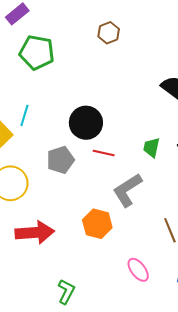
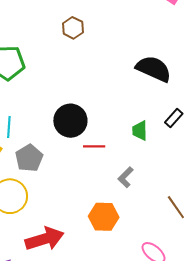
gray pentagon: (60, 160) -> (29, 158), moved
gray L-shape: (127, 190) -> (126, 177), size x0.6

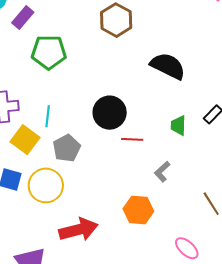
brown hexagon: (73, 28) -> (116, 20), size x1.5
black semicircle: (154, 69) -> (168, 66), moved

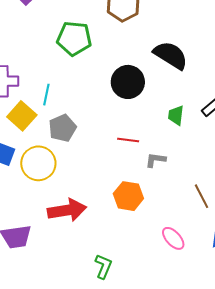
green pentagon: (49, 52) -> (74, 38), moved
black circle: (110, 113) -> (128, 82), moved
red line: (132, 139) -> (128, 140), moved
gray L-shape: (162, 172) -> (156, 160), turned 45

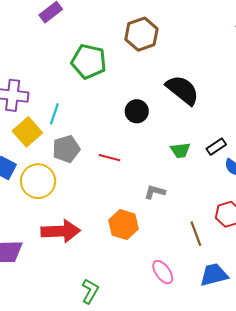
black circle: (128, 82) -> (137, 111), size x0.7
green trapezoid: (176, 115) -> (180, 150), turned -110
red line: (128, 140) -> (109, 158), moved

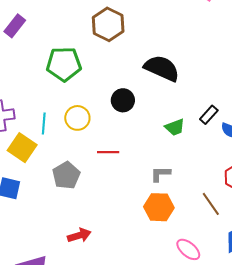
gray pentagon: (66, 149) -> (66, 175), moved
yellow circle: (38, 181) -> (77, 118), moved, size x0.7
orange hexagon: (123, 225) -> (159, 207), moved
red arrow: (61, 231) -> (79, 235), size x0.6

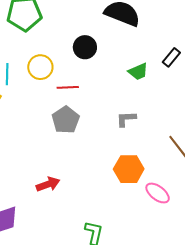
red line: (108, 152) -> (68, 87), moved
gray pentagon: (66, 175) -> (66, 120), moved
orange hexagon: (159, 207) -> (129, 169), moved

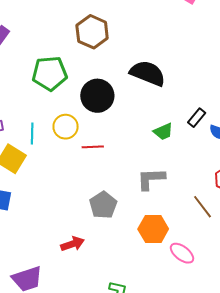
black circle: (85, 47) -> (97, 96), moved, size x1.4
gray L-shape: (126, 119) -> (151, 179), size x1.4
gray pentagon: (66, 120) -> (103, 205), moved

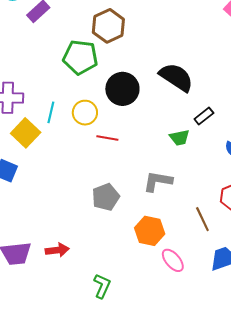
brown hexagon: (92, 32) -> (108, 26), moved
black rectangle: (197, 118) -> (204, 116), moved
red arrow: (73, 244) -> (57, 250), moved

